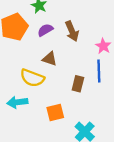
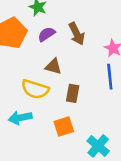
brown rectangle: (78, 84) -> (73, 93), moved

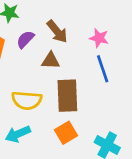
brown triangle: (53, 66) -> (51, 61), moved
brown rectangle: (73, 93) -> (67, 96), size x1.6

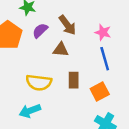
brown rectangle: (67, 96) -> (74, 80), size x0.6
orange square: (66, 133) -> (100, 92), moved

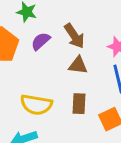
brown triangle: (61, 50) -> (78, 65), moved

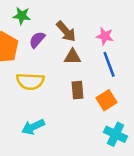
yellow semicircle: (36, 105) -> (30, 81), moved

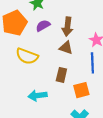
brown arrow: (66, 31) -> (67, 27), turned 30
cyan arrow: (33, 127) -> (38, 96), moved

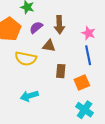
brown triangle: (66, 48) -> (49, 46), moved
cyan arrow: (38, 96) -> (29, 96), moved

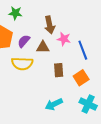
purple semicircle: (36, 27) -> (24, 41), moved
pink star: (88, 33) -> (64, 39), moved
cyan arrow: (29, 96) -> (54, 104), moved

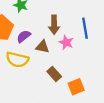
blue line: (83, 50) -> (85, 28), moved
brown rectangle: (59, 70) -> (54, 74), turned -48

